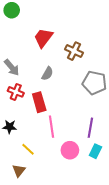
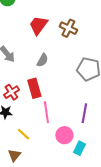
brown cross: (74, 51) -> (68, 28), moved
red cross: (16, 92) -> (11, 92), moved, turned 35
cyan rectangle: (95, 151) -> (79, 148), moved

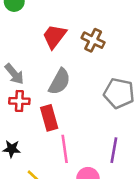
gray semicircle: (42, 60) -> (59, 82), size x1.5
red cross: (11, 92) -> (19, 101), moved, turned 35

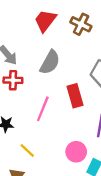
red rectangle: (49, 118) -> (75, 96), moved
pink line: (65, 149) -> (43, 109), moved, turned 30

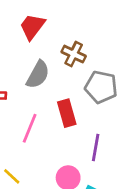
brown cross: (81, 24) -> (74, 54), moved

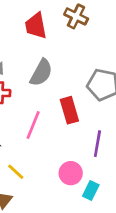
red trapezoid: (32, 27) -> (36, 26), turned -48
brown cross: (74, 54) -> (76, 16), moved

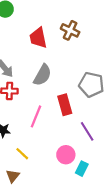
purple line: (97, 144) -> (87, 131), turned -42

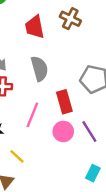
gray semicircle: (42, 75) -> (39, 69), turned -45
pink circle: (66, 155) -> (63, 131), moved
cyan rectangle: (82, 169) -> (93, 173), moved

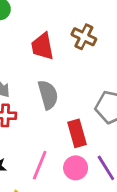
pink line: (32, 115) -> (40, 165), moved

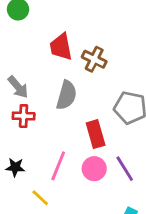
brown cross: (84, 37) -> (94, 59), moved
gray semicircle: (48, 95) -> (66, 95), turned 32

